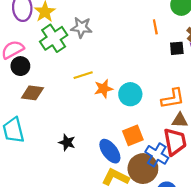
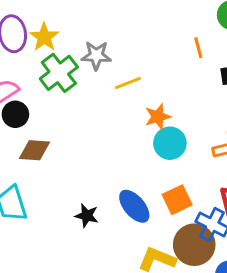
yellow line: (83, 75) -> (128, 83), moved
orange star: (103, 89) -> (158, 117), moved
blue ellipse: (110, 151) -> (134, 206), moved

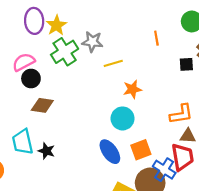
orange line: (198, 48) -> (156, 38), moved
cyan circle: (170, 143) -> (123, 118), moved
black star: (87, 216) -> (46, 151), moved

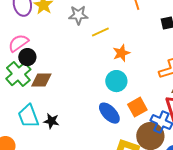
green cross: (65, 52) -> (18, 74), moved

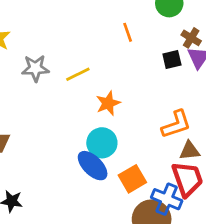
gray star: (78, 15) -> (35, 68), moved
blue ellipse: (109, 113) -> (93, 166), moved

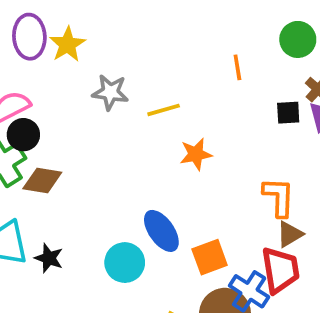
orange L-shape: (176, 124) -> (279, 197), turned -80
cyan circle: (102, 143) -> (125, 263), moved
brown triangle: (189, 151) -> (290, 234), turned -35

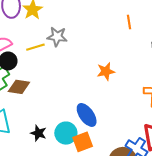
yellow line: (164, 110) -> (35, 47), moved
orange square: (210, 257) -> (83, 142), moved
black star: (49, 258) -> (38, 133), moved

